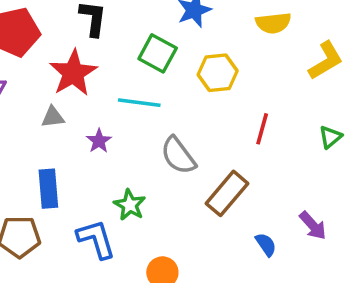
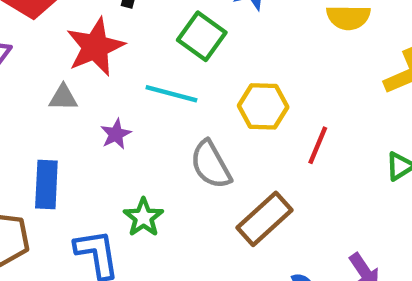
yellow hexagon: (218, 73) -> (263, 106), moved

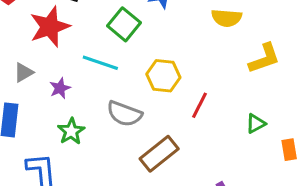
gray triangle: (63, 98) -> (24, 73), moved, turned -35
gray semicircle: (211, 165) -> (124, 114), turned -44
green star: (143, 217) -> (71, 131), moved

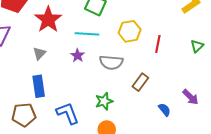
purple star: (60, 88) -> (78, 56), moved
green star: (71, 131) -> (104, 101), moved, turned 30
brown rectangle: (159, 154) -> (140, 82), size x0.7

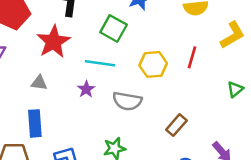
red line: (158, 44) -> (192, 57), moved
gray triangle: (39, 53) -> (39, 83), turned 48
brown rectangle: (140, 82) -> (176, 125), moved

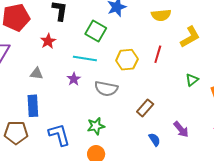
red star: (53, 42) -> (48, 41), size x0.6

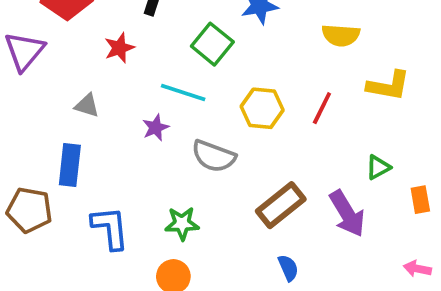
yellow L-shape: (190, 37) -> (388, 86), turned 30
brown rectangle: (145, 108) -> (281, 205), size x1.4
purple arrow: (181, 129) -> (347, 214), moved, size x1.4

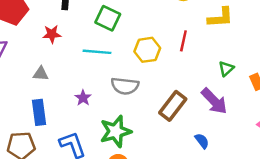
red star: (119, 48) -> (52, 34), turned 30
purple star: (156, 128) -> (83, 98), moved
green star: (182, 224) -> (116, 131), size x1.5
blue semicircle: (288, 268) -> (202, 141), moved

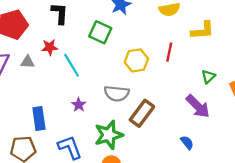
cyan line: (97, 52) -> (72, 65), moved, turned 55
gray triangle: (41, 74) -> (28, 62), moved
brown rectangle: (173, 106) -> (142, 113), moved

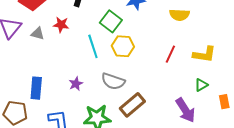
yellow L-shape: (203, 30) -> (204, 54), moved
yellow hexagon: (136, 60) -> (123, 46), moved
cyan line: (72, 65) -> (93, 46), moved

